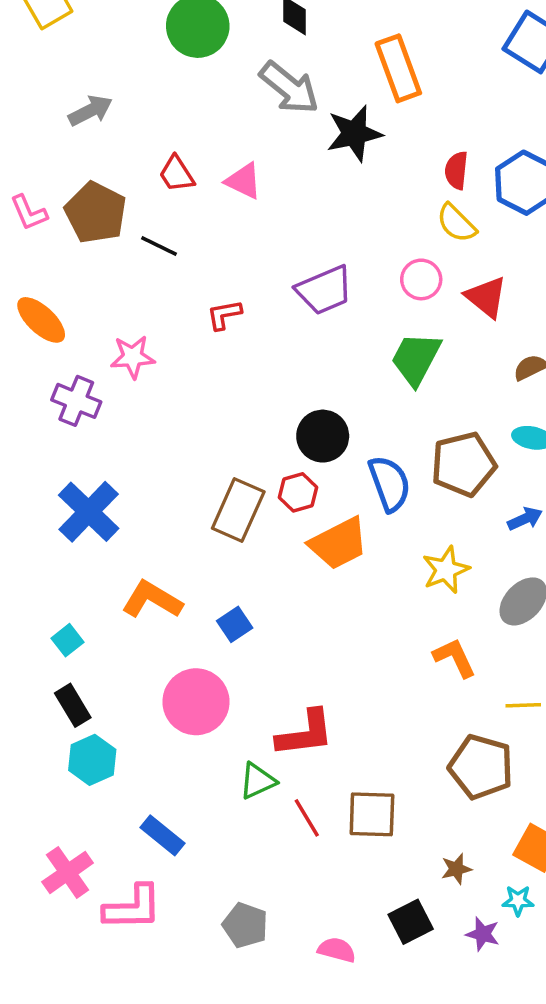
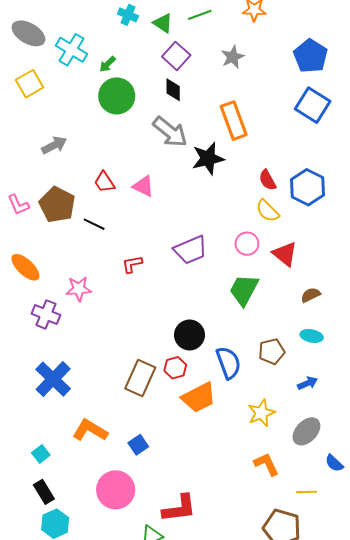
red semicircle: (456, 170) -> (267, 180), turned -35
brown pentagon: (463, 464) -> (272, 351), size x0.7

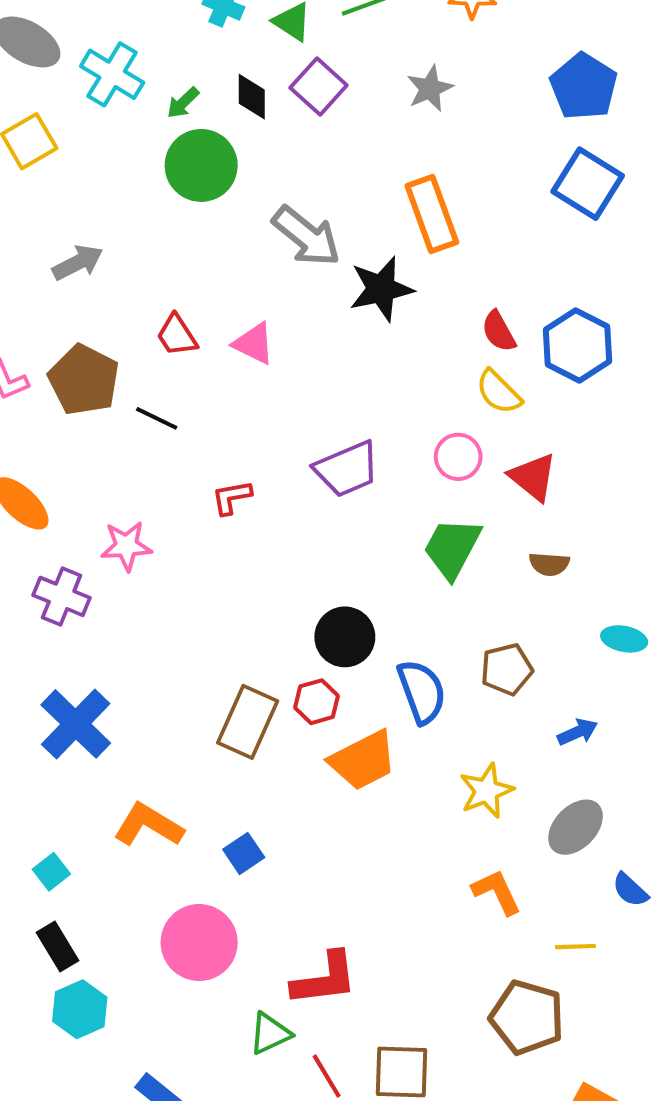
black diamond: (173, 90) -> (252, 97), moved
brown semicircle: (311, 295) -> (549, 564), moved, turned -150
cyan ellipse: (312, 336) -> (624, 639), moved

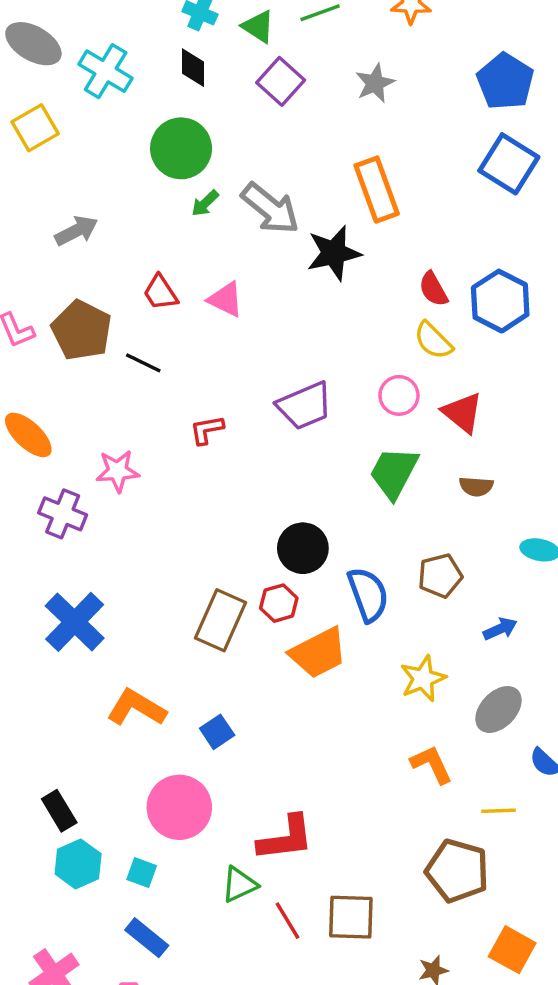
black diamond: (252, 97) -> (193, 68), moved
green arrow: (183, 103) -> (205, 203), moved
cyan square: (51, 872) -> (142, 873), moved, turned -32

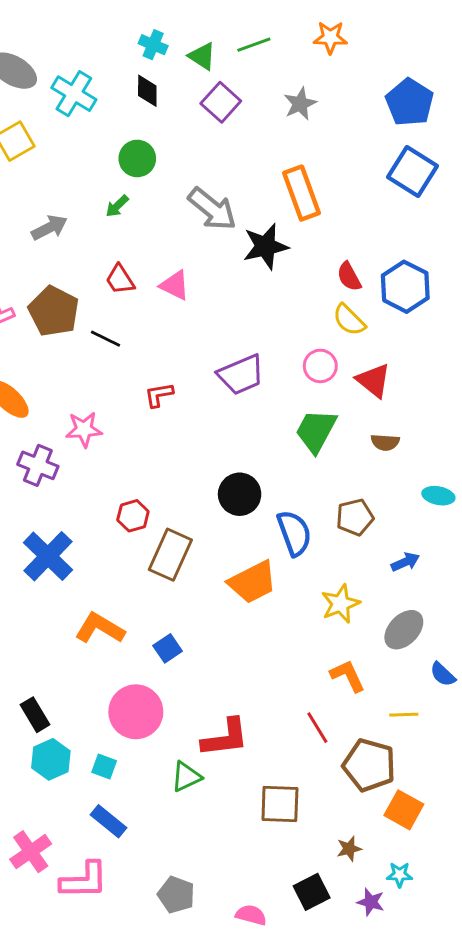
green circle: (181, 148) -> (137, 158), size x0.7
green arrow: (205, 203) -> (117, 206), moved
red hexagon: (279, 603) -> (133, 516), moved
red line: (287, 921) -> (317, 728), moved
orange square: (512, 950) -> (404, 810), moved

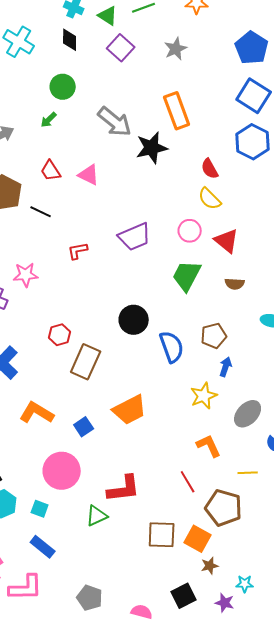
blue hexagon: (405, 287) -> (253, 142), moved
blue arrow: (405, 562) -> (226, 367), moved, turned -48
orange trapezoid: (253, 582) -> (130, 410), moved
orange square: (404, 810) -> (198, 539), moved

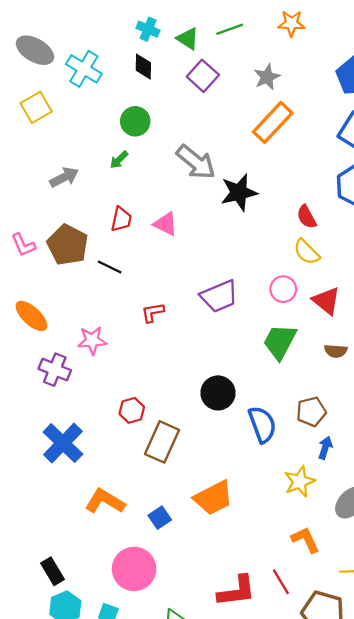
orange rectangle: (177, 111) -> (273, 122), moved, turned 63
red trapezoid: (51, 171) -> (121, 219), turned -135
red L-shape: (124, 489) -> (237, 591), moved

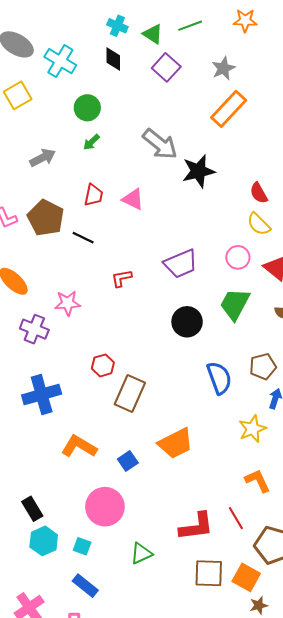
green circle: (135, 121) -> (87, 108), moved
black circle: (218, 393) -> (187, 322), moved
blue cross: (63, 443) -> (42, 395), turned 30

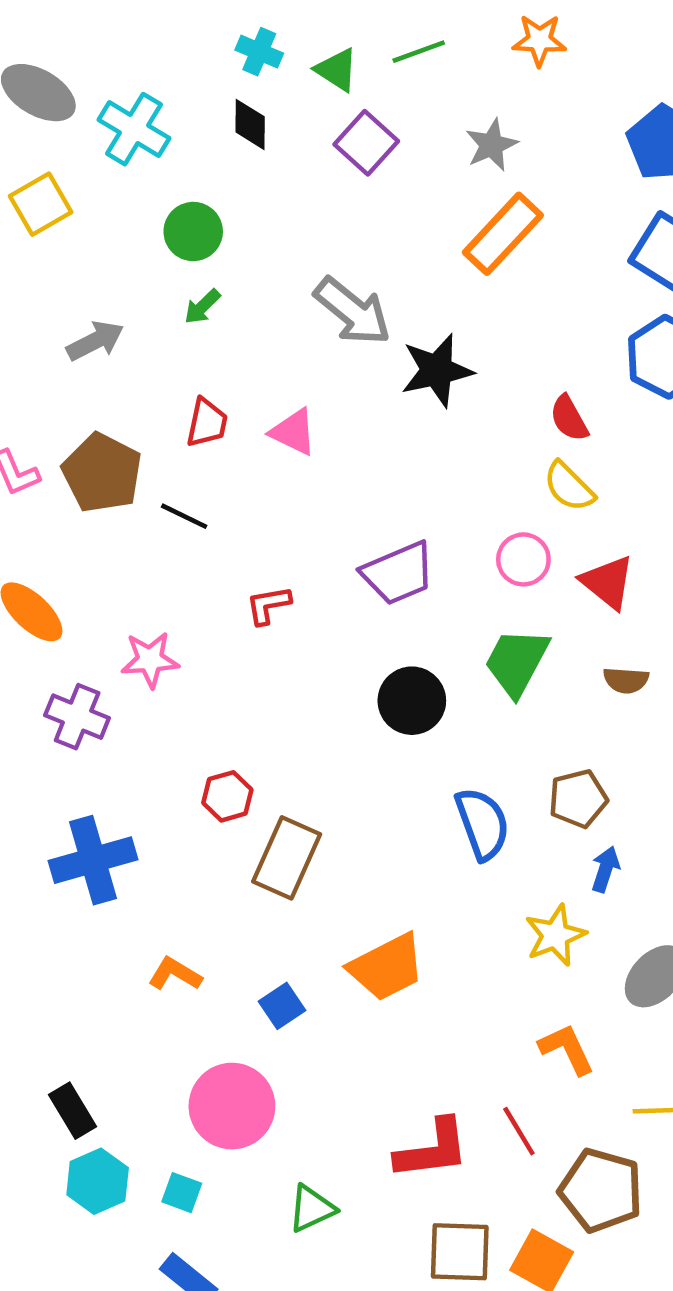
orange L-shape: (79, 446) -> (175, 974), size x0.7

